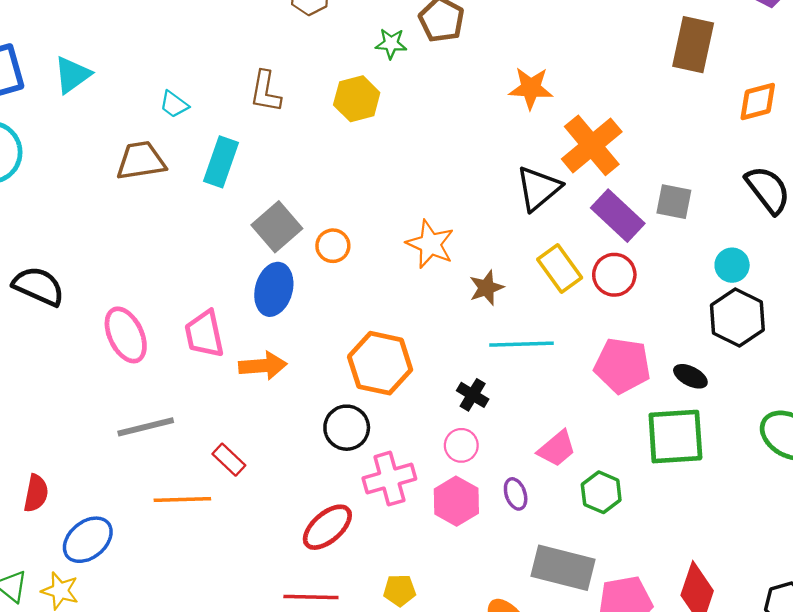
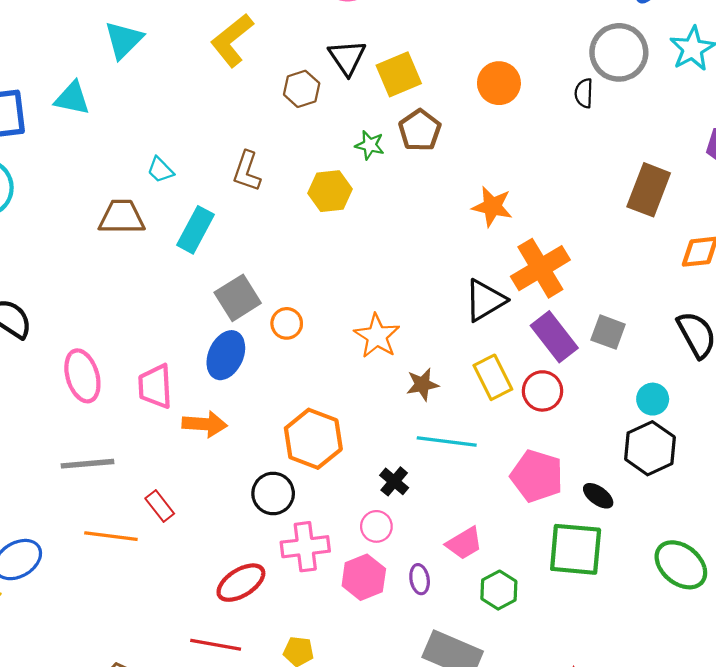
cyan triangle: (72, 75) -> (72, 98), moved, turned 39

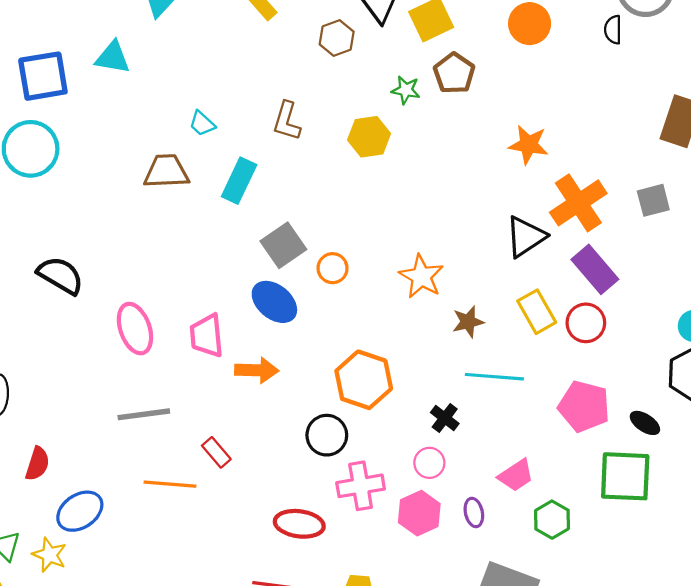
gray square: (608, 332) -> (653, 200), moved, turned -32
blue ellipse: (226, 355) -> (274, 302), turned -72
red ellipse: (241, 583) -> (299, 524), turned 42

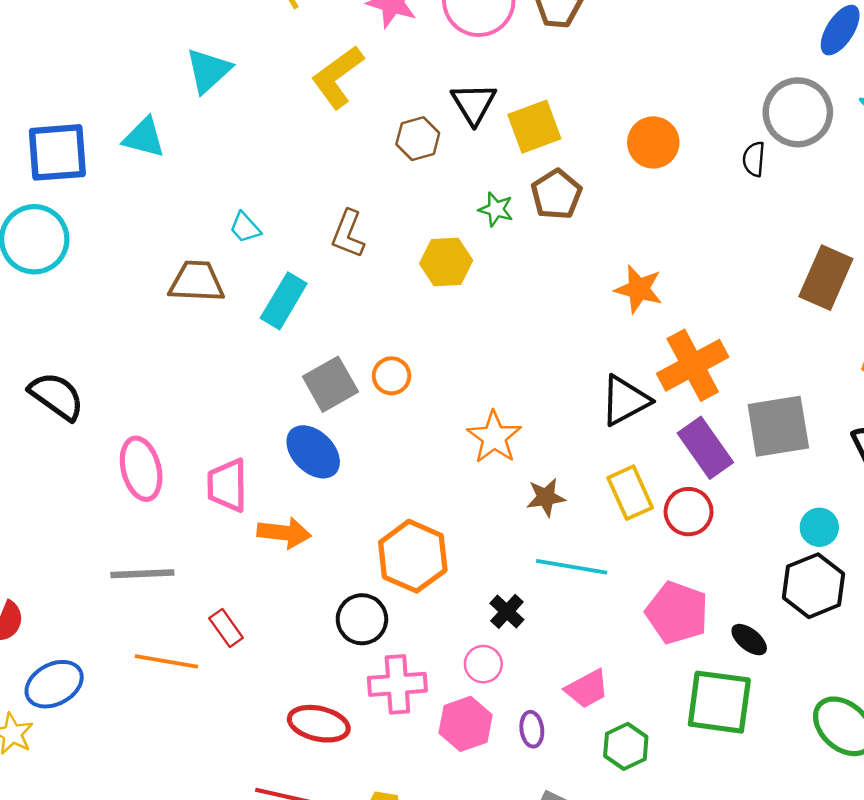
gray square: (653, 200) -> (778, 426), moved, size x1.6
orange circle: (333, 268) -> (391, 376), moved

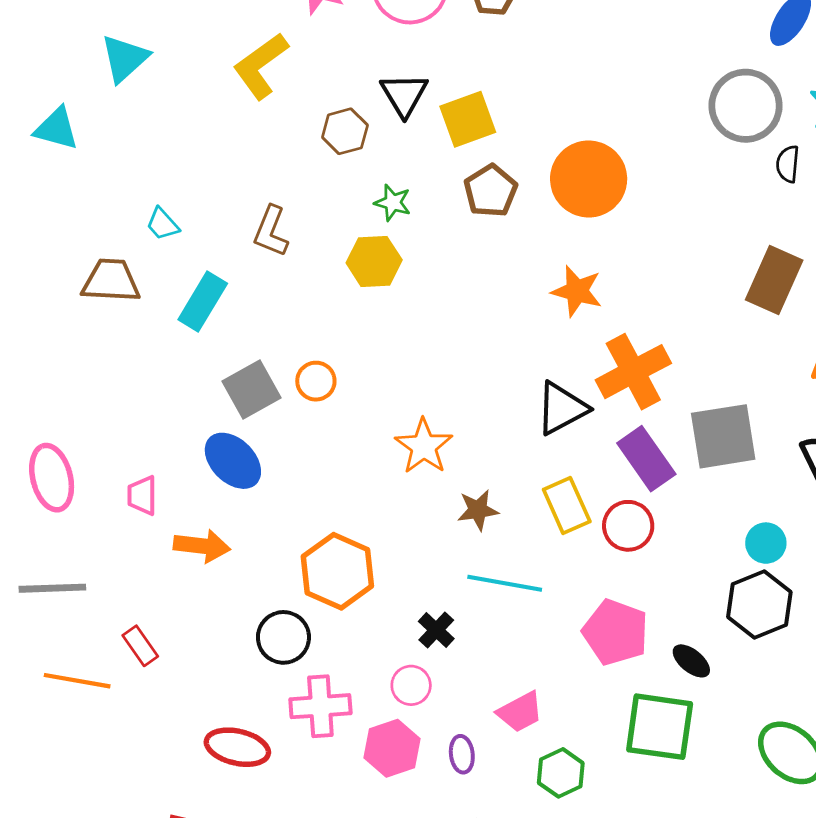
orange circle: (653, 142) -> (589, 179), moved, size x1.4
black semicircle: (754, 159) -> (788, 164), moved
green star: (496, 209) -> (393, 203), moved
pink trapezoid: (227, 485) -> (142, 495), size x0.7

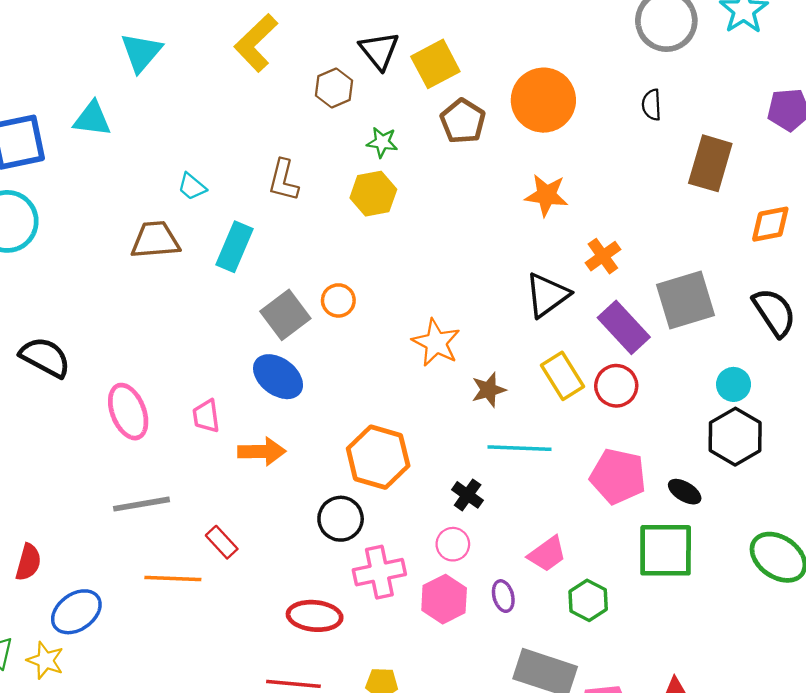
black semicircle: (788, 164) -> (652, 105), moved
orange cross: (633, 372) -> (603, 256), size x0.6

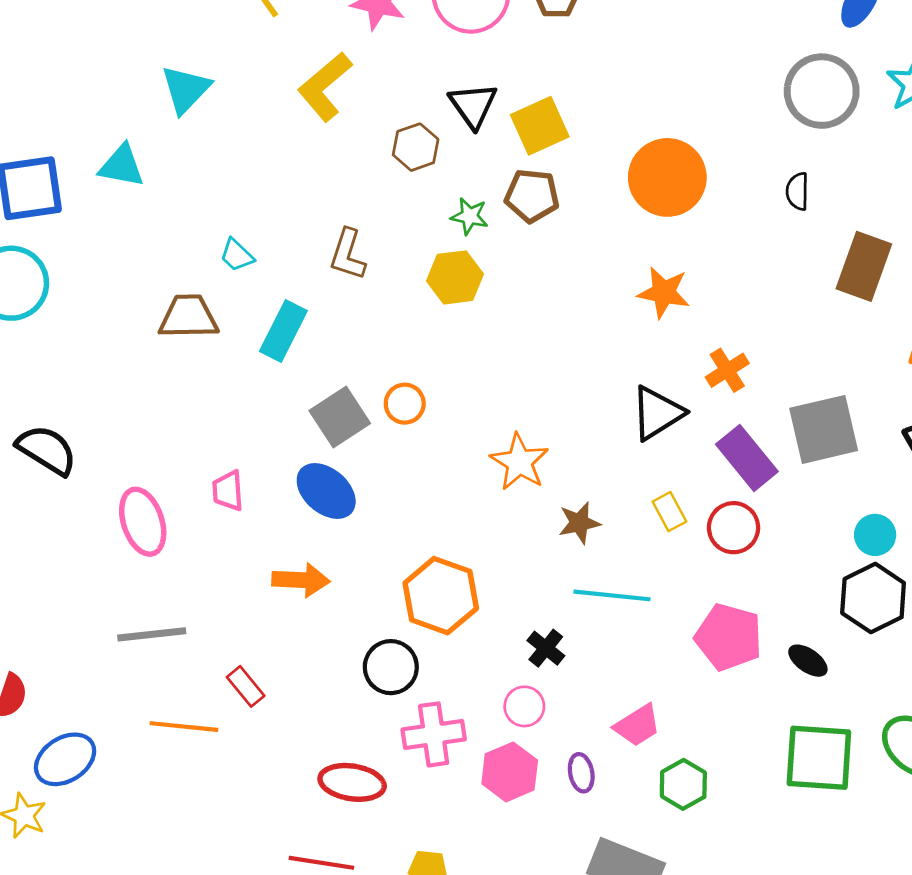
brown pentagon: (463, 121) -> (532, 196), moved, turned -30
yellow rectangle: (563, 376) -> (669, 512), size x0.7
pink trapezoid: (206, 416) -> (228, 491), moved
green square: (666, 550) -> (819, 758), moved

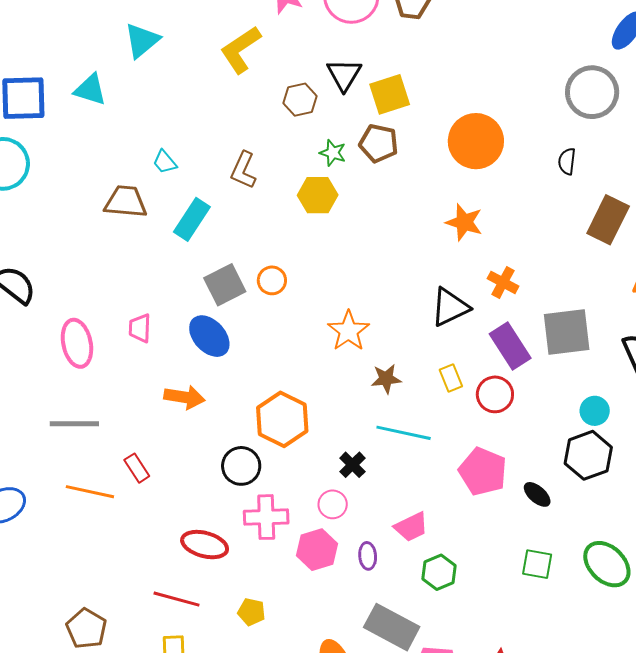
orange cross: (727, 370) -> (503, 282), turned -36
green square: (819, 758) -> (537, 564), size x0.6

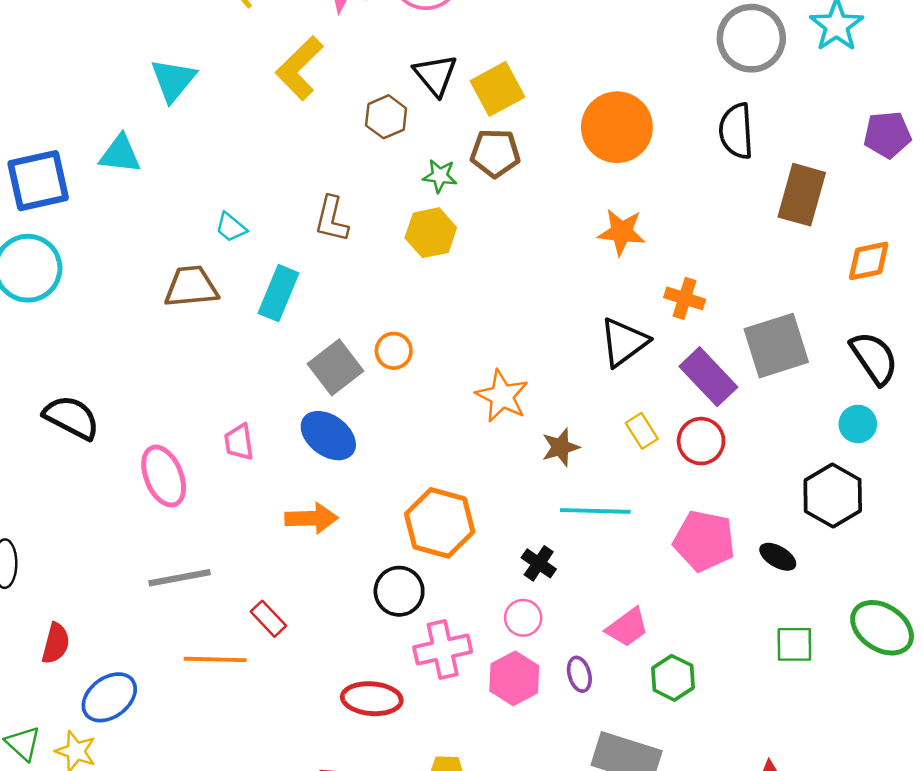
black semicircle: (567, 161) -> (736, 131), size x1.6
cyan circle: (595, 411) -> (858, 424), moved

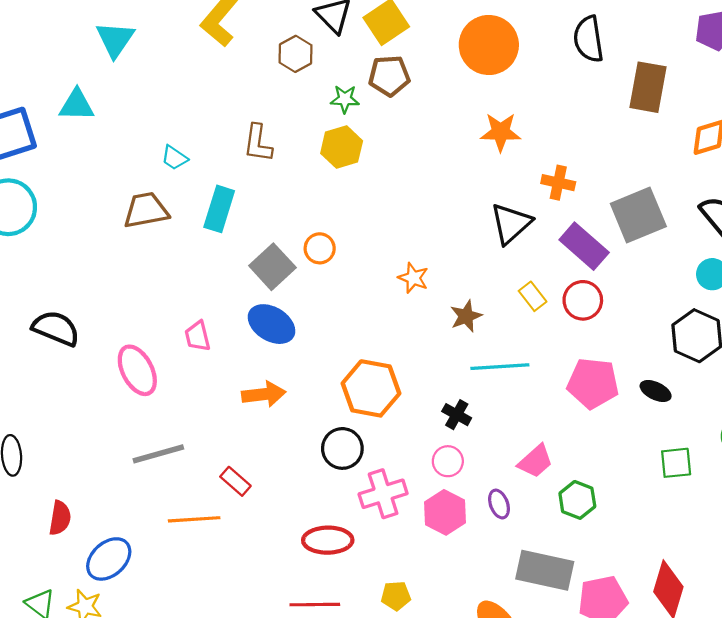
orange star: (502, 396) -> (413, 278), size x0.7

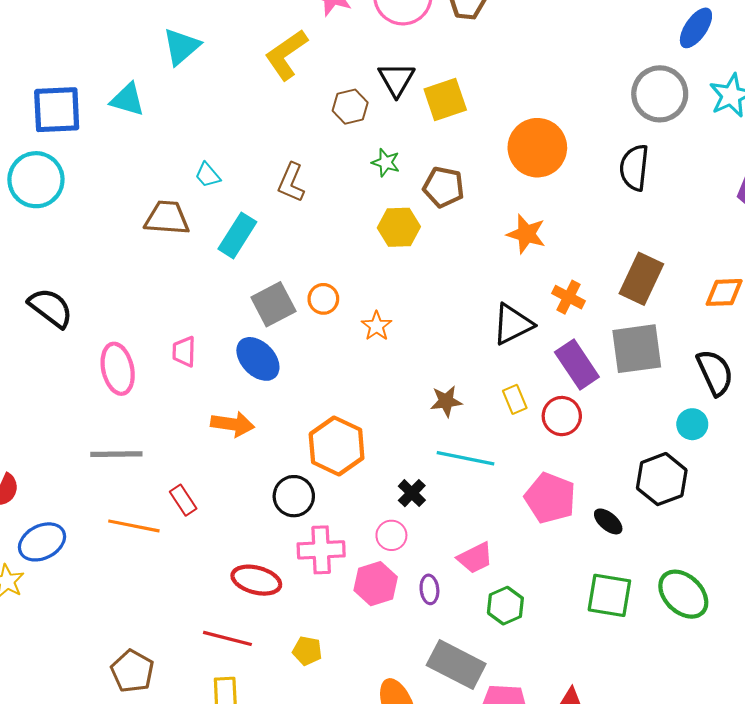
brown pentagon: (389, 76) -> (444, 187), moved
brown rectangle: (648, 87) -> (641, 279), moved
yellow hexagon: (342, 147) -> (399, 227), moved
orange star: (413, 278) -> (377, 326), moved
green square: (676, 463) -> (609, 595), size x1.4

